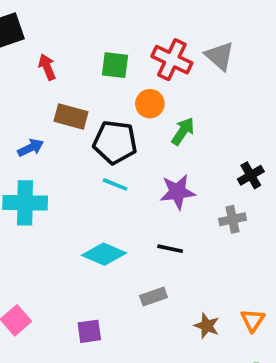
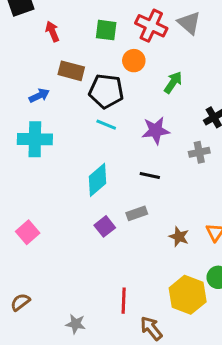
green arrow: (183, 131) -> (173, 82), moved
cyan diamond: (104, 254) -> (97, 180), turned -64
purple square: (89, 331) -> (105, 226), moved, turned -30

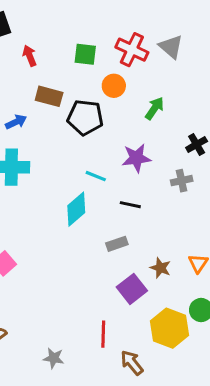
cyan line: (106, 125) -> (96, 176), moved
purple square: (105, 226) -> (132, 289), moved, size x1.4

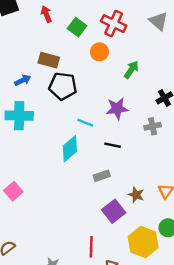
gray triangle: (171, 47) -> (158, 21), moved
green square: (85, 54) -> (77, 27), turned 30
red arrow: (30, 56) -> (46, 14), moved
black pentagon: (85, 117) -> (63, 86), moved

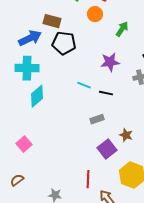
blue arrow: (23, 80) -> (30, 38), size x1.6
cyan line: (85, 123) -> (84, 85), moved
cyan diamond: (70, 149) -> (37, 96), moved
pink square: (13, 191) -> (24, 144), moved

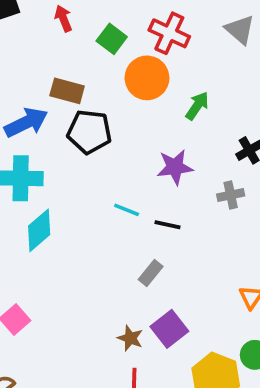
orange circle: (95, 14) -> (147, 78), size x1.5
gray rectangle: (97, 119) -> (151, 273), turned -32
brown star: (126, 135) -> (130, 338), moved

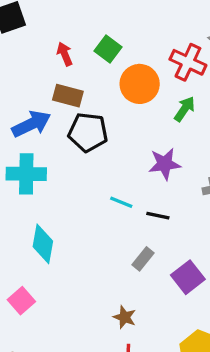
red arrow: (63, 18) -> (65, 54), moved
red cross: (169, 33) -> (188, 62), moved
cyan diamond: (39, 230) -> (43, 244), moved, turned -39
purple square: (169, 329) -> (188, 277), moved

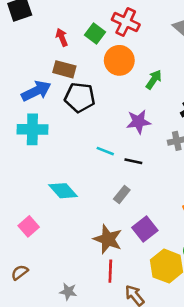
red cross: (188, 62) -> (126, 22), moved
cyan diamond: (43, 244) -> (63, 191), moved, turned -52
purple square: (188, 277) -> (145, 229), moved
brown star: (125, 317) -> (108, 239), size x1.6

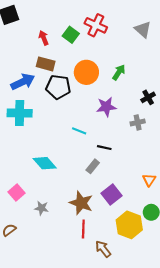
orange circle: (119, 60) -> (86, 72), moved
black line: (133, 161) -> (104, 148), moved
gray star: (68, 292) -> (42, 208), moved

